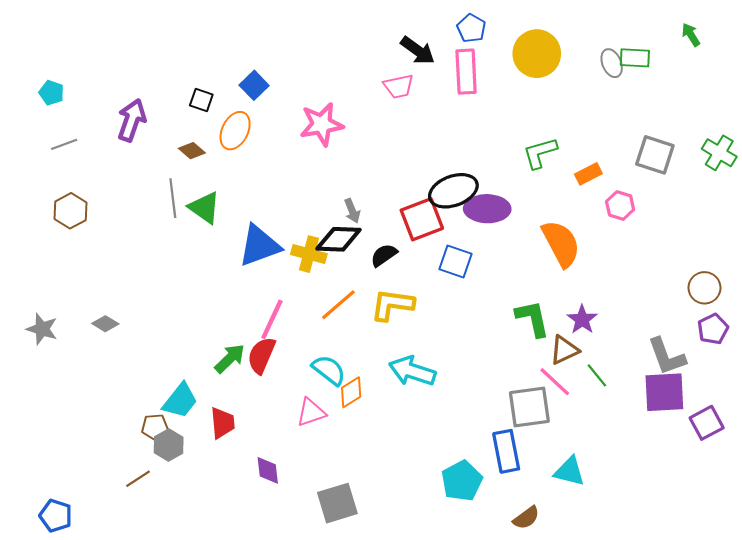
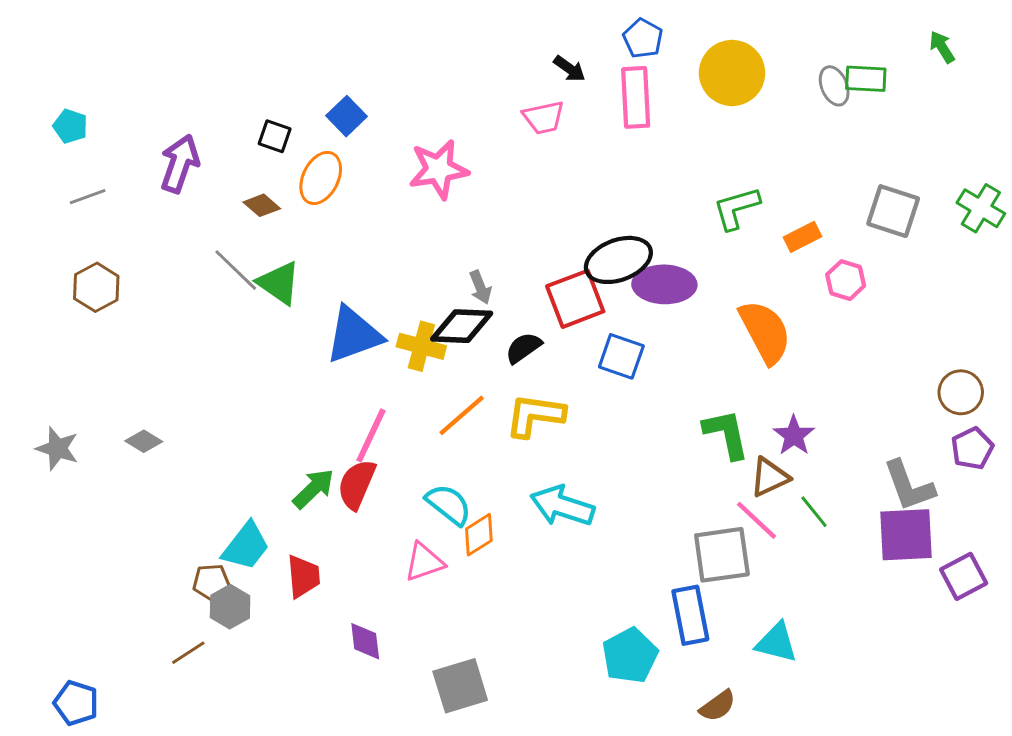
black arrow: (418, 50) -> (569, 69), size x0.7
gray line: (173, 198) -> (236, 270), turned -39

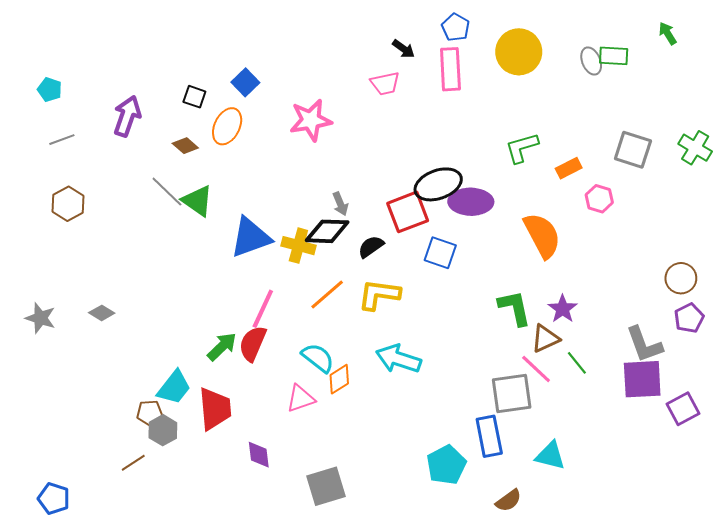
red trapezoid: (303, 576) -> (215, 409), size x1.4

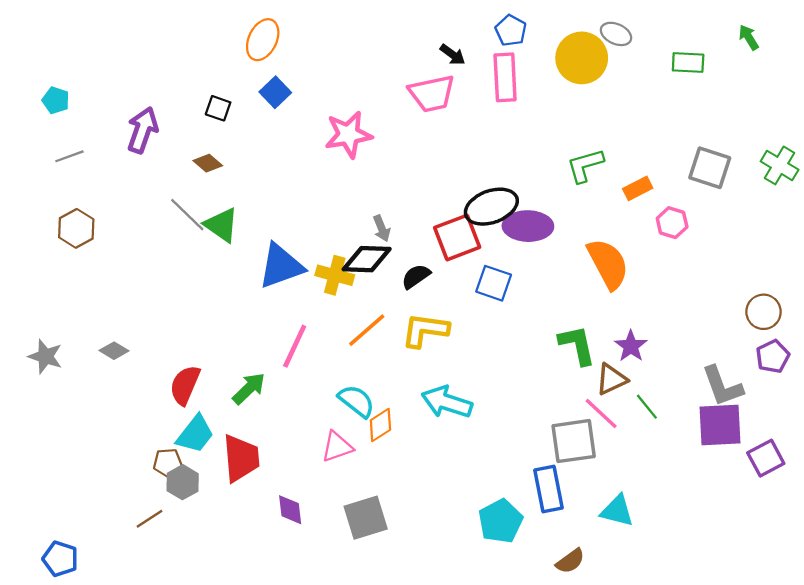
gray ellipse: (591, 61) -> (616, 34), moved, turned -44
pink trapezoid: (385, 83) -> (432, 93), size x1.4
orange ellipse: (227, 126) -> (263, 40), moved
red semicircle: (253, 343) -> (185, 385), moved
gray square: (326, 486) -> (366, 518), moved

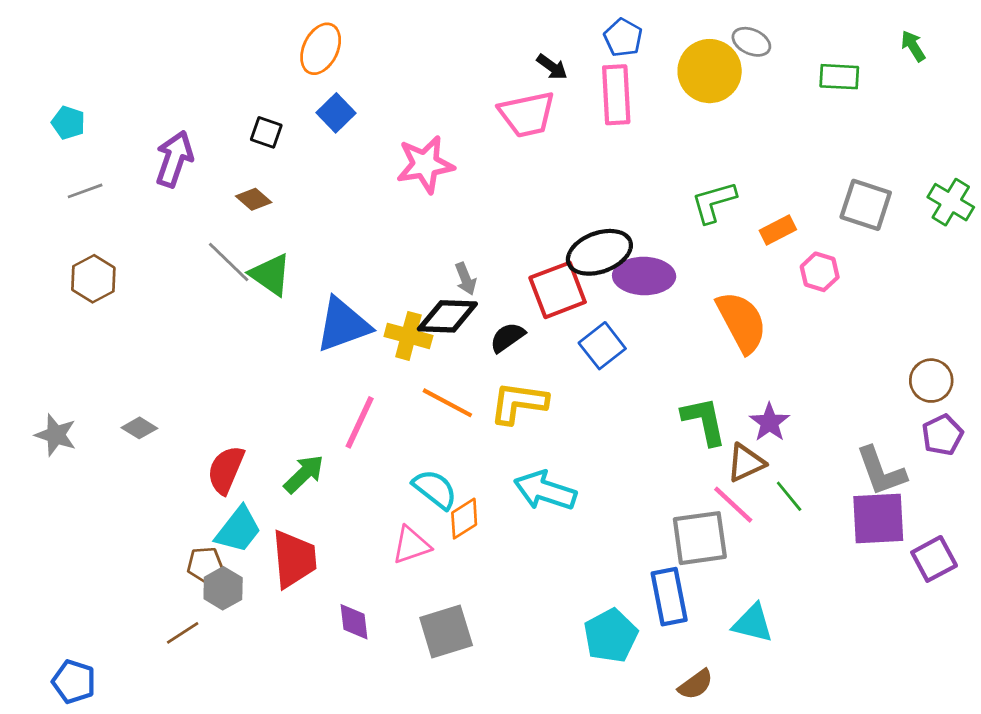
blue square: (494, 283) -> (602, 346), turned 33
orange line: (367, 330) -> (447, 403), turned 69

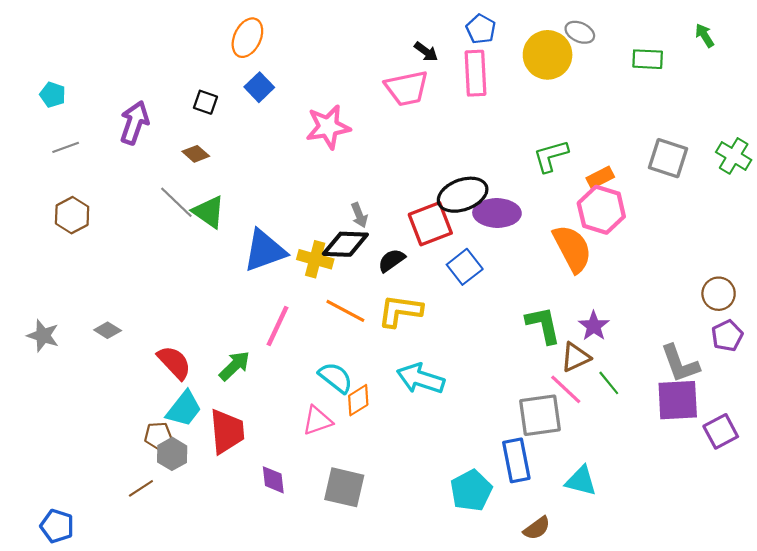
pink hexagon: (820, 272) -> (601, 210), moved, size x1.6
red semicircle: (226, 470) -> (174, 363), turned 114
gray square: (446, 631) -> (344, 487), turned 30

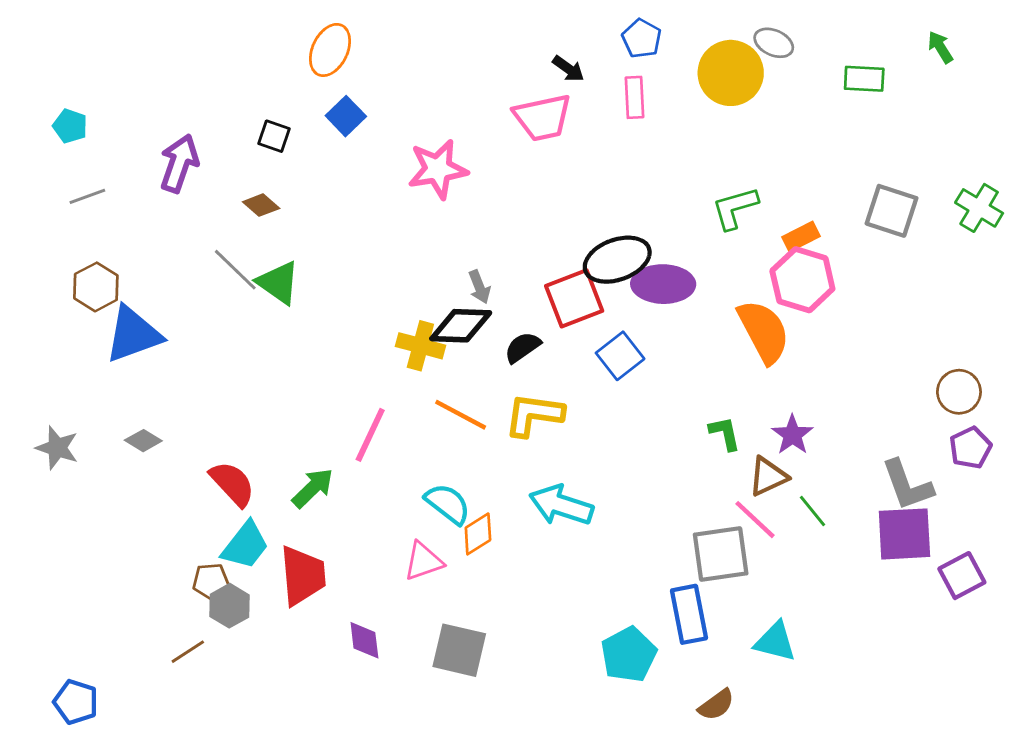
pink rectangle: (475, 73) -> (634, 97), size x0.7
blue triangle: (265, 251) -> (133, 334), moved
green L-shape: (543, 325) -> (725, 433), size x0.7

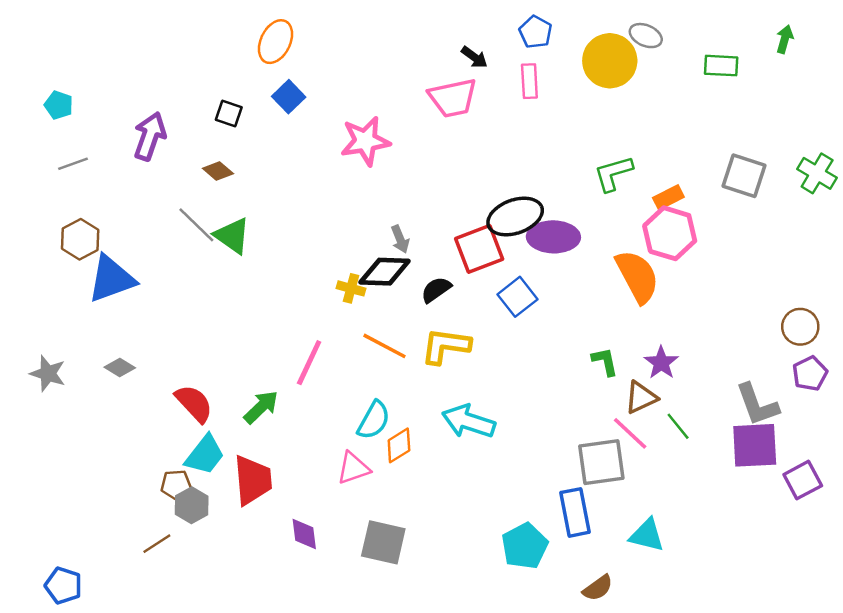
green arrow: (940, 47) -> (785, 39), turned 48
yellow cross: (420, 346) -> (351, 288), size x0.7
cyan semicircle: (448, 504) -> (374, 420), turned 81

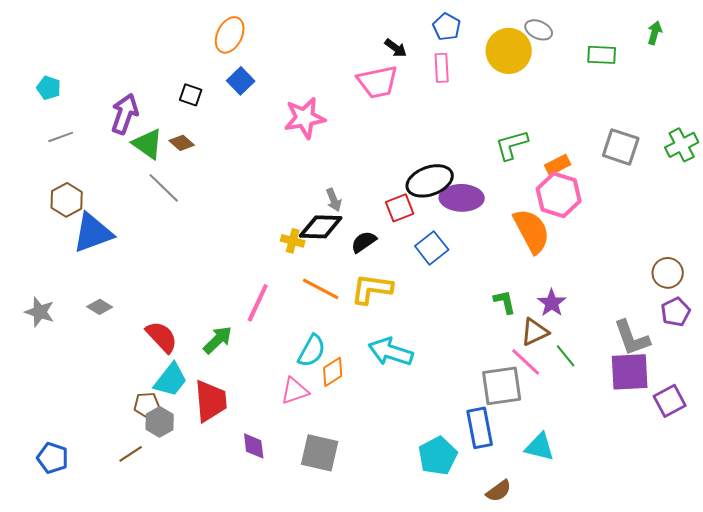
green cross: (817, 173) -> (682, 145), turned 32
green triangle: (232, 236) -> (148, 144), moved
red square: (479, 249) -> (400, 208), size x0.7
blue pentagon: (63, 586) -> (53, 458), moved

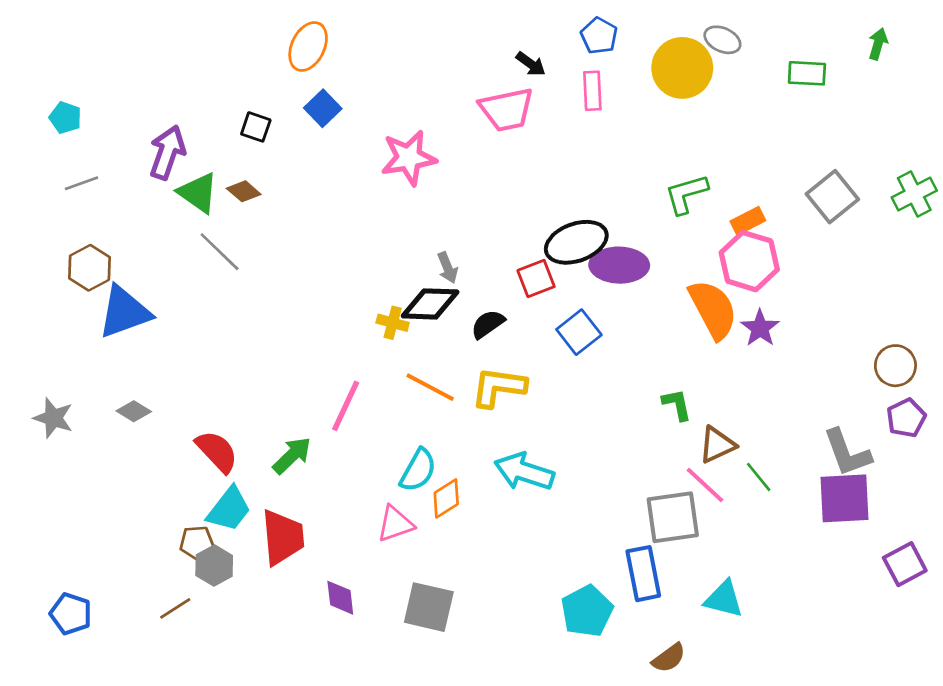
gray square: (621, 147) -> (832, 197), turned 33
purple star: (552, 303) -> (760, 328), moved
purple square: (670, 401) -> (905, 564), moved

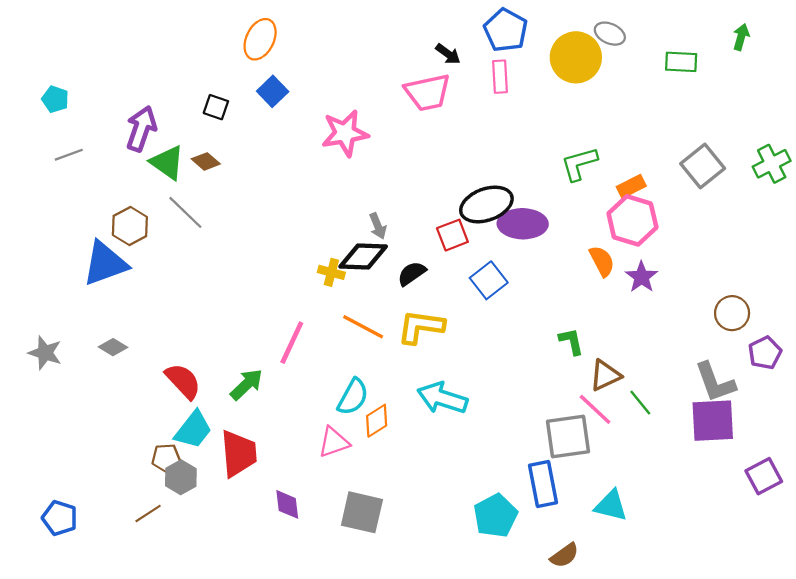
blue pentagon: (599, 36) -> (506, 30), size x1.4
brown hexagon: (90, 268) -> (130, 226), moved
orange semicircle: (713, 309) -> (602, 261), size x0.6
brown circle: (895, 366) -> (732, 313), moved

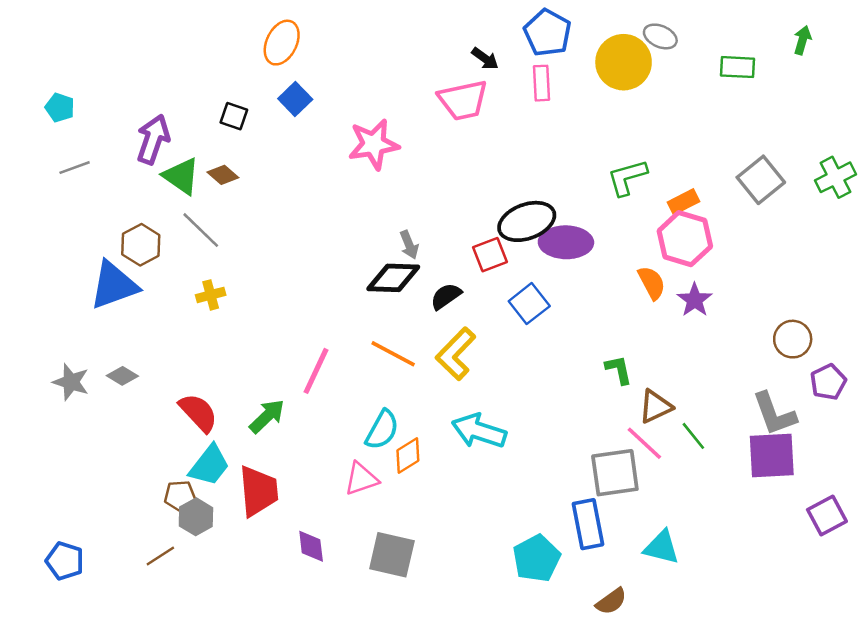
yellow cross: (331, 272) -> (211, 295), moved, turned -30
yellow L-shape: (421, 327) -> (456, 354), turned -54
gray star: (45, 353) -> (71, 382), moved

